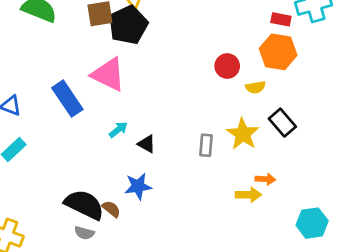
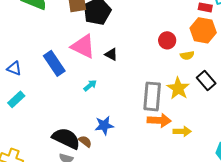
black triangle: (147, 144) -> (111, 54), moved
gray rectangle: (206, 145) -> (152, 96), size x1.8
orange arrow: (265, 179) -> (159, 120), moved, size x1.6

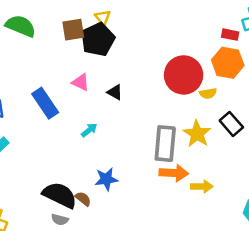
red circle: (167, 40) -> (184, 75), size x1.8
pink triangle: (83, 46) -> (81, 82), size x0.6

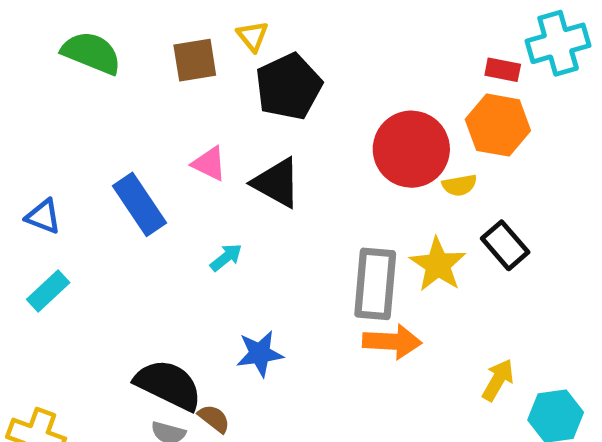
black pentagon: (98, 39) -> (289, 87), moved
black triangle: (115, 92) -> (277, 183), size x1.6
yellow arrow: (202, 186) -> (498, 380), moved, turned -60
brown semicircle: (83, 199) -> (214, 419), moved

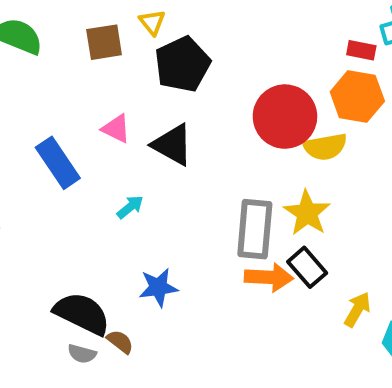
yellow semicircle: (459, 185) -> (325, 147), size x1.5
black rectangle: (505, 245) -> (307, 267), moved

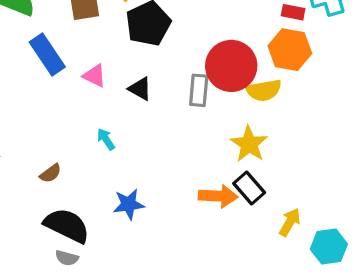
black triangle: (172, 145) -> (140, 89), size x0.7
blue rectangle: (58, 163) -> (47, 55), moved
cyan arrow: (130, 207) -> (106, 139), turned -85
gray rectangle: (255, 229) -> (199, 90), moved, size x0.7
brown semicircle: (120, 342) -> (51, 173), moved, turned 105

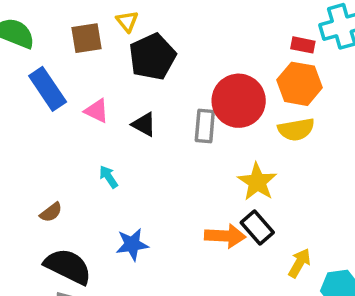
yellow semicircle: (264, 90) -> (296, 129), moved

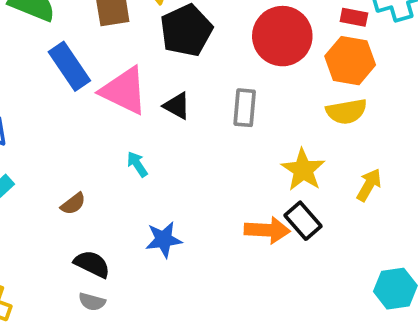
red circle: (239, 101) -> (282, 36), moved
pink triangle: (97, 111) -> (124, 91), size x1.8
yellow arrow: (299, 263) -> (369, 185), moved
black semicircle: (68, 266) -> (92, 264), size x0.7

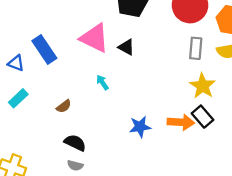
blue rectangle: (69, 66) -> (44, 49), moved
gray rectangle: (245, 108) -> (196, 48), moved
blue star: (164, 240) -> (140, 127), moved

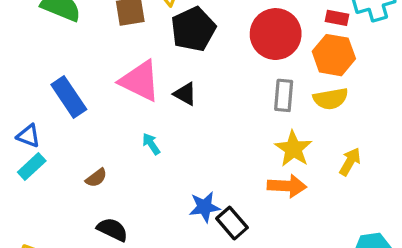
blue triangle: (16, 63) -> (28, 136), moved
black rectangle: (203, 117) -> (232, 223), moved
orange arrow: (181, 122) -> (287, 186), moved

